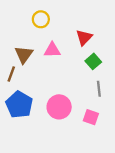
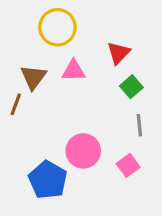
yellow circle: (41, 19) -> (57, 27), size x1.5
blue pentagon: (19, 105) -> (48, 180), moved
pink square: (91, 117) -> (128, 165), turned 35

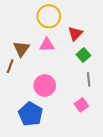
yellow circle: (57, 27) -> (49, 16), moved
pink circle: (83, 151) -> (45, 86), moved

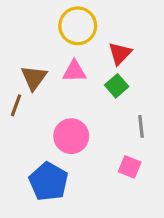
green square: (83, 55) -> (117, 86), moved
pink square: (81, 105) -> (130, 167), turned -32

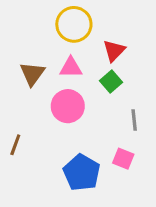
brown line: (16, 105) -> (15, 145), moved
pink circle: (71, 136) -> (68, 106), moved
blue pentagon: (49, 182) -> (82, 173), moved

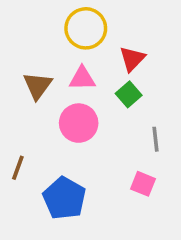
blue pentagon: (82, 173) -> (64, 198), moved

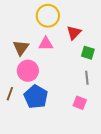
green square: (129, 94) -> (88, 53), moved, turned -32
pink circle: (79, 123) -> (28, 71), moved
blue pentagon: (64, 198) -> (36, 97), moved

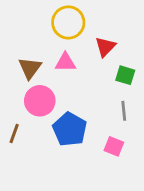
blue pentagon: (36, 97) -> (70, 129), moved

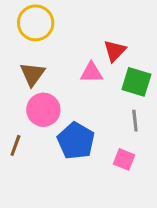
yellow circle: (68, 22) -> (36, 23), moved
pink triangle: (65, 62) -> (91, 73), moved
green square: (125, 75) -> (136, 82), size x1.4

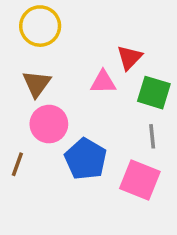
pink square: (124, 159) -> (140, 180), size x1.6

